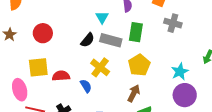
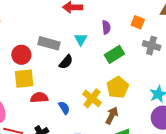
green rectangle: (136, 32) -> (114, 54), turned 48
gray rectangle: (111, 40) -> (49, 43), moved
yellow square: (38, 67) -> (24, 79), moved
yellow cross: (100, 67) -> (92, 98), moved

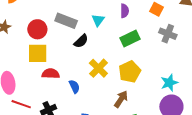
yellow cross: (92, 98) -> (98, 68), moved

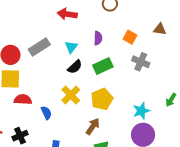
gray rectangle: (66, 21) -> (39, 47), turned -55
black semicircle: (81, 41) -> (75, 67), moved

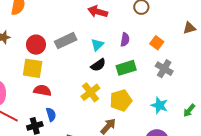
brown triangle: (160, 29) -> (189, 28), moved, turned -32
cyan star: (141, 111) -> (159, 105), moved, turned 30
blue semicircle: (46, 113) -> (51, 114), moved

